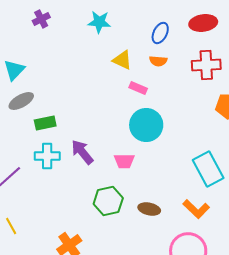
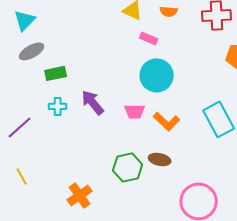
cyan cross: (47, 156) -> (58, 106), size x0.7
green hexagon: (108, 201) -> (128, 167), moved
orange L-shape: (196, 209) -> (167, 121), moved

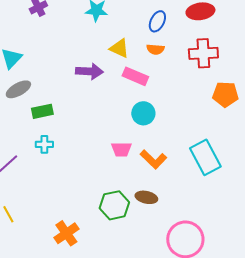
pink rectangle: (149, 38) -> (135, 76), size x1.4
cyan circle: (157, 75) -> (143, 113), size x0.7
purple arrow: (93, 102) -> (89, 71), moved, turned 132

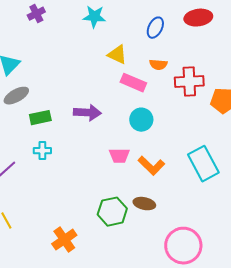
orange semicircle: (155, 49) -> (158, 65), moved
red cross: (203, 53) -> (189, 82), moved
purple arrow: (89, 71) -> (87, 113), moved

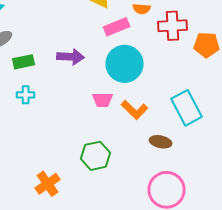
pink rectangle: (133, 83) -> (117, 27), turned -45
cyan circle: (141, 120) -> (125, 64), size x1.6
brown ellipse: (144, 204) -> (161, 142), moved

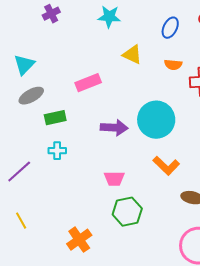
pink rectangle: (117, 27) -> (88, 83), moved
purple arrow: (71, 57) -> (114, 128), moved
pink trapezoid: (103, 100) -> (114, 179), moved

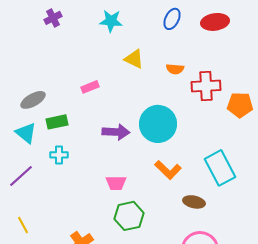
blue ellipse: (170, 28) -> (172, 19), moved
cyan triangle: (24, 65) -> (26, 133), moved, turned -35
pink rectangle: (88, 83) -> (90, 87), size x0.7

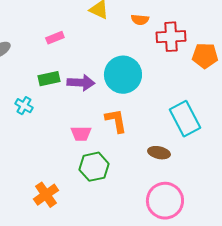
green rectangle: (57, 122) -> (49, 79), moved
cyan cross: (59, 155) -> (24, 106), turned 30
orange L-shape: (168, 170) -> (116, 121), moved, turned -144

